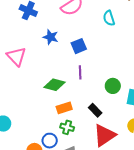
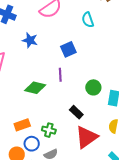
blue square: (79, 46) -> (68, 49), moved
orange rectangle: (64, 108) -> (22, 125), moved

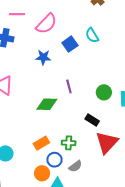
cyan semicircle: (88, 20) -> (92, 35), moved
blue star: (30, 40) -> (43, 57), moved
blue square: (68, 49) -> (70, 44), moved

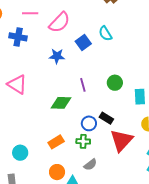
green circle: (104, 92) -> (115, 83), moved
blue circle: (55, 160) -> (89, 123), moved

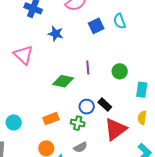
blue star: (57, 56) -> (56, 34), moved

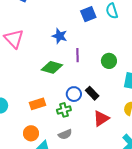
blue star: (56, 34) -> (60, 36), moved
green cross: (78, 123) -> (64, 110), turned -32
red triangle: (115, 129) -> (101, 118), size x0.7

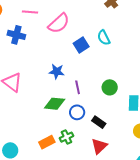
blue circle: (74, 94) -> (77, 112), moved
green cross: (64, 110) -> (67, 137), moved
red triangle: (101, 118) -> (99, 146), moved

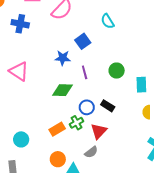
blue square: (81, 45) -> (83, 41), moved
blue circle: (77, 112) -> (87, 107), moved
red triangle: (99, 146) -> (99, 131), moved

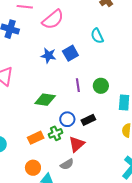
blue star: (63, 58) -> (48, 55), moved
purple line: (85, 72) -> (78, 85), moved
black rectangle: (108, 106) -> (88, 120), turned -64

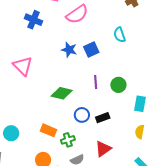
green cross: (56, 133) -> (68, 140), moved
orange rectangle: (36, 138) -> (49, 130), turned 42
red triangle: (77, 144) -> (103, 149), moved

